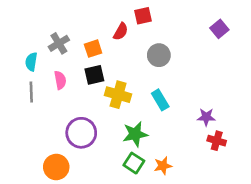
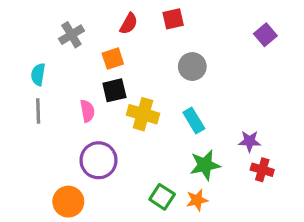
red semicircle: (121, 31) -> (129, 24), moved
gray cross: (59, 43) -> (71, 35), moved
pink semicircle: (60, 80) -> (87, 111), moved
green star: (135, 134) -> (205, 165), moved

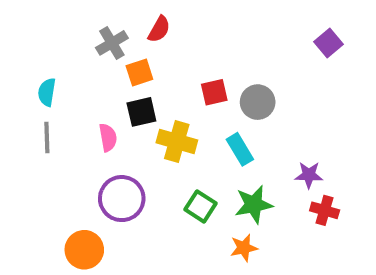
red square: (173, 19) -> (214, 92), moved
gray cross: (71, 35) -> (112, 43), moved
gray circle: (192, 67) -> (258, 102), moved
green square: (162, 197) -> (200, 206), moved

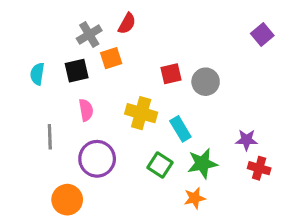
black square: (141, 112) -> (77, 71), moved
gray line: (47, 138) -> (50, 137), moved
cyan rectangle: (240, 149) -> (180, 129), moved

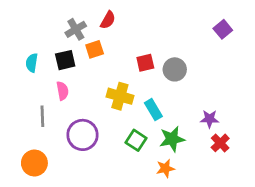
pink semicircle: (86, 110) -> (62, 91), moved
red cross: (259, 168) -> (220, 143), turned 30
orange circle: (67, 200) -> (34, 163), moved

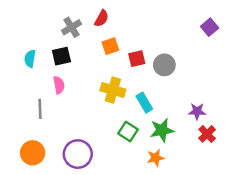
orange square: (95, 49) -> (110, 46), moved
purple circle: (83, 135) -> (78, 154), moved

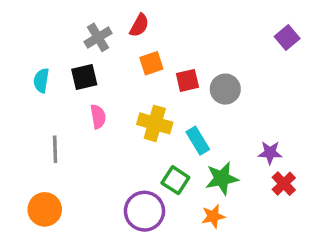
pink semicircle: (59, 85) -> (98, 117), moved
purple circle: (78, 154) -> (144, 211), moved

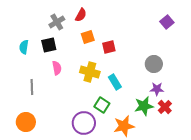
gray circle: (225, 89) -> (154, 64), moved
green star: (222, 178) -> (144, 106), moved
orange star: (213, 216) -> (124, 126), size x1.5

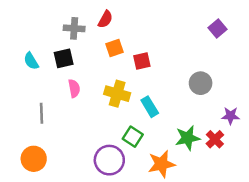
gray cross: (57, 22) -> (74, 28), turned 35
cyan semicircle: (24, 47) -> (31, 61), turned -40
purple star: (157, 89) -> (231, 116), moved

